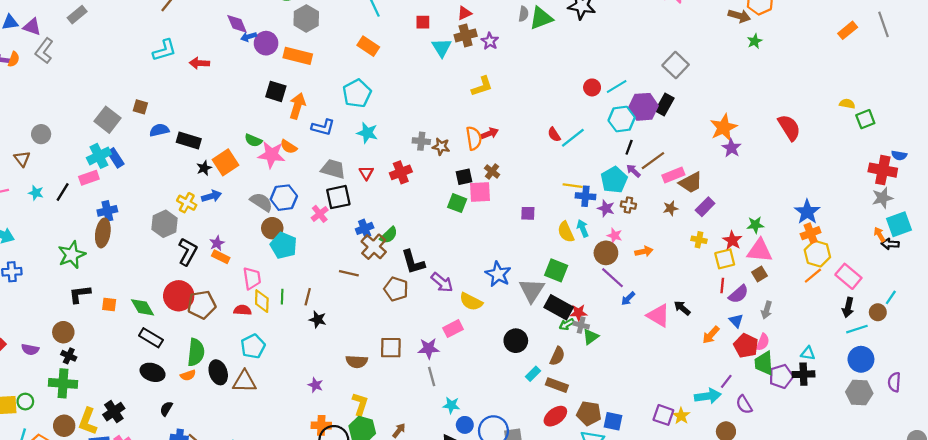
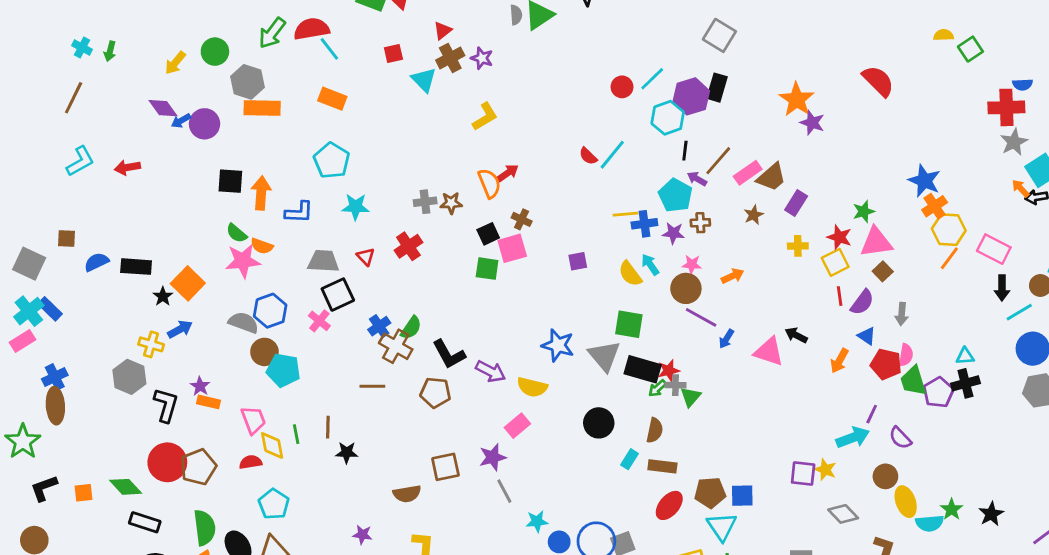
orange rectangle: (298, 56) -> (262, 108), moved
green semicircle: (253, 140) -> (237, 233), moved, turned 30

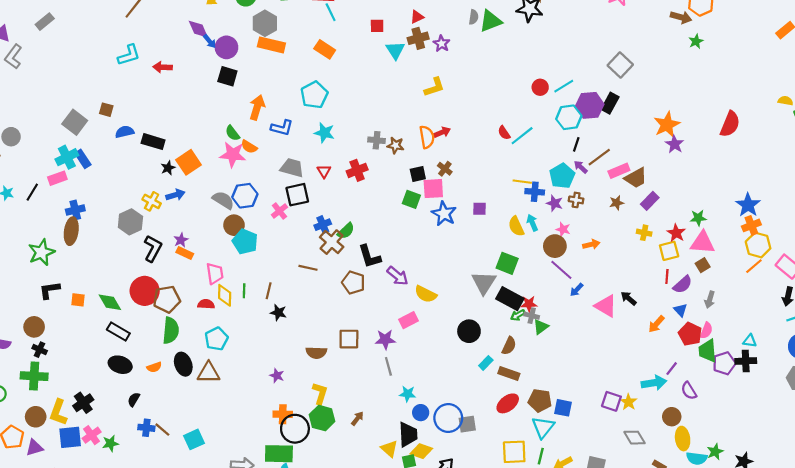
red semicircle: (878, 81) -> (730, 124), turned 55
blue arrow: (181, 121) -> (210, 41), turned -112
black square: (230, 181) -> (227, 76), moved
blue star: (558, 345) -> (444, 214), moved
green semicircle: (205, 528) -> (171, 330), moved

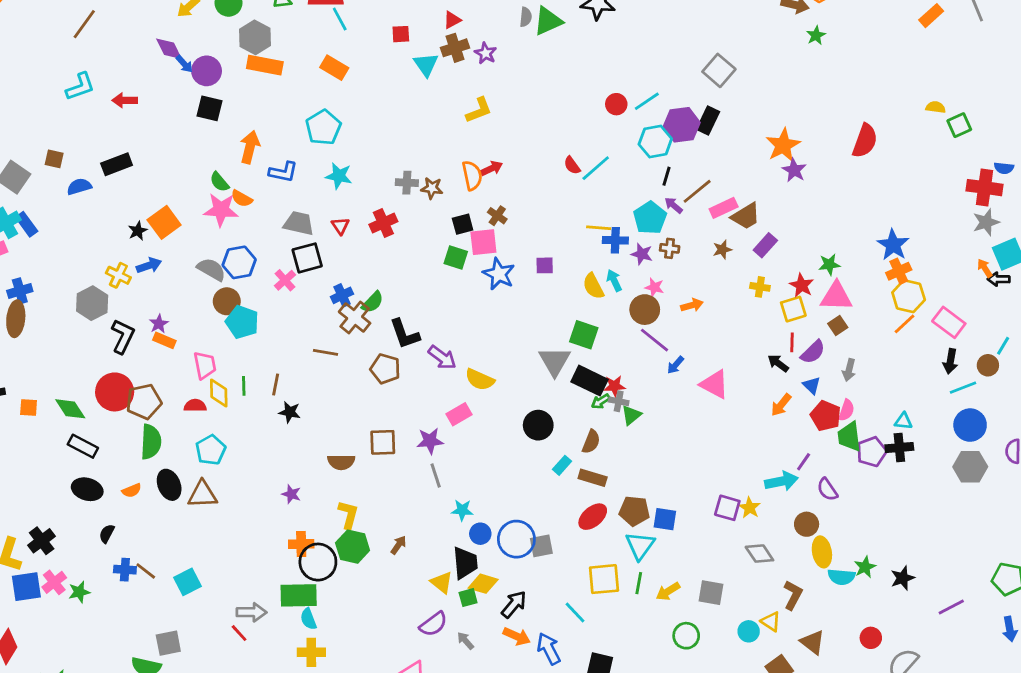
black rectangle: (153, 142) -> (117, 164), moved, turned -35
black arrow: (629, 298) -> (778, 363), moved

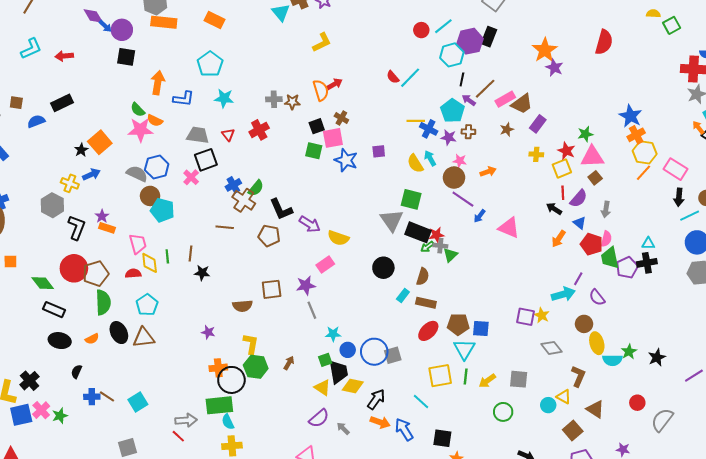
blue cross: (615, 240) -> (429, 129), turned 30
orange square: (29, 408) -> (10, 261), moved
green square: (468, 598) -> (325, 360), moved

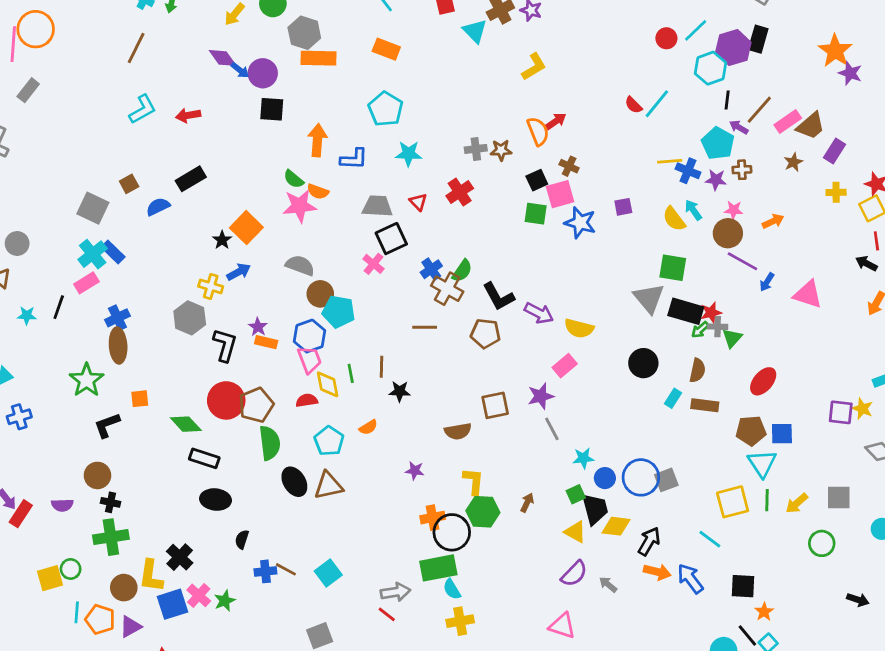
brown square: (16, 103) -> (129, 184), turned -32
blue hexagon: (157, 167) -> (310, 336), moved
red ellipse: (428, 331) -> (763, 381), moved
orange semicircle: (92, 339) -> (368, 427), moved

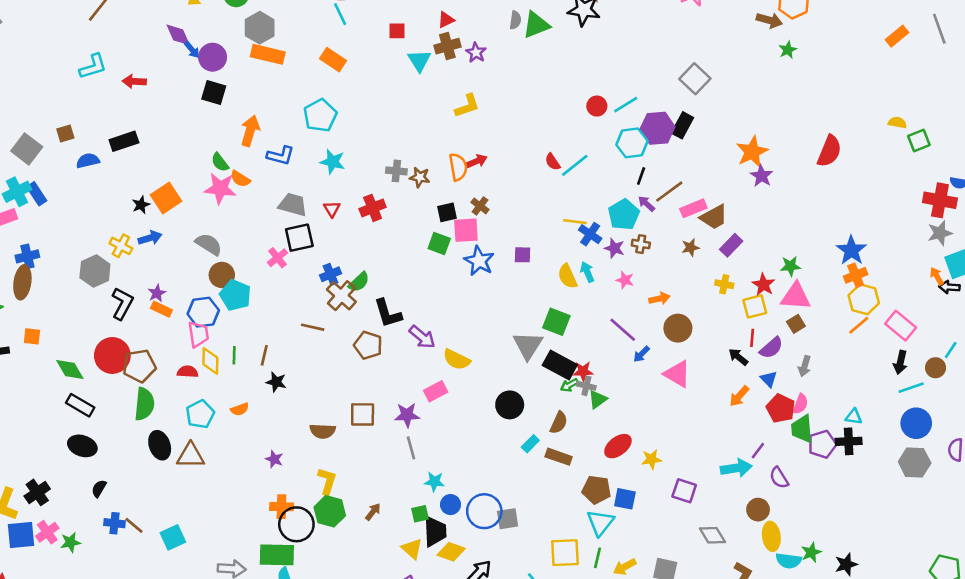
brown circle: (728, 233) -> (678, 328), moved
yellow star: (862, 409) -> (651, 459), moved, turned 30

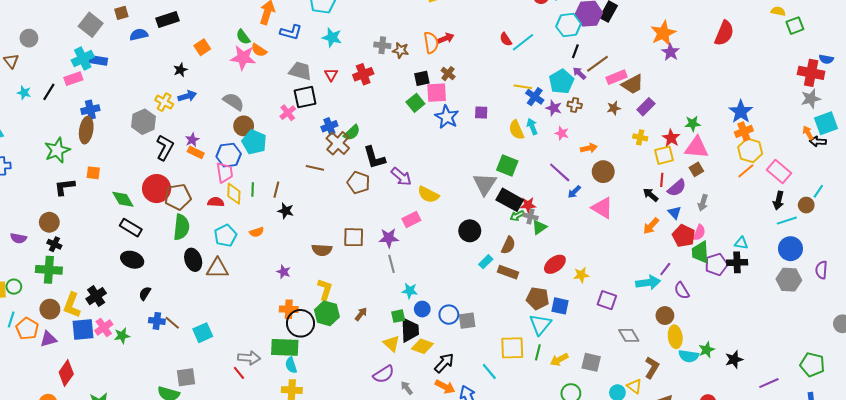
blue rectangle: (37, 194) -> (98, 60), turned -48
orange square: (166, 198) -> (202, 47), moved, size x0.7
green square: (439, 243) -> (415, 103), turned 30
blue circle: (484, 511) -> (449, 315), size x0.7

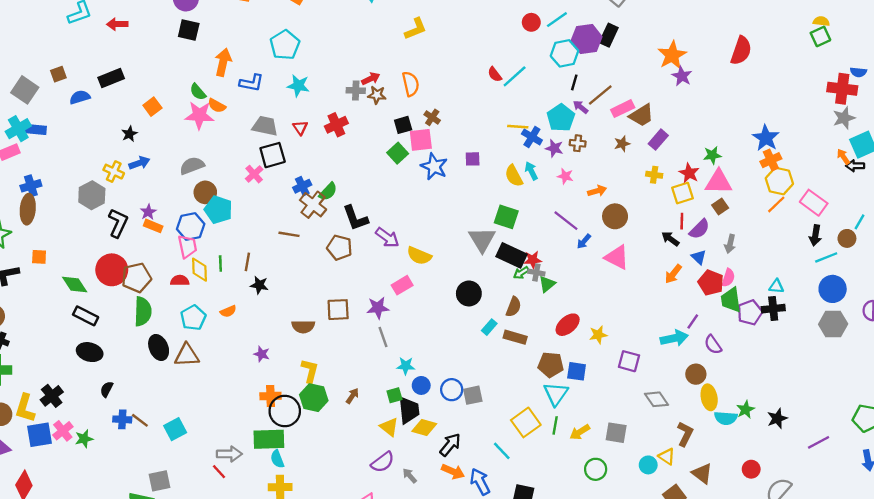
yellow semicircle: (778, 11) -> (821, 21), moved
red arrow: (446, 38) -> (371, 79), moved
gray semicircle: (234, 102) -> (192, 166), turned -50
yellow square: (512, 348) -> (526, 422), turned -30

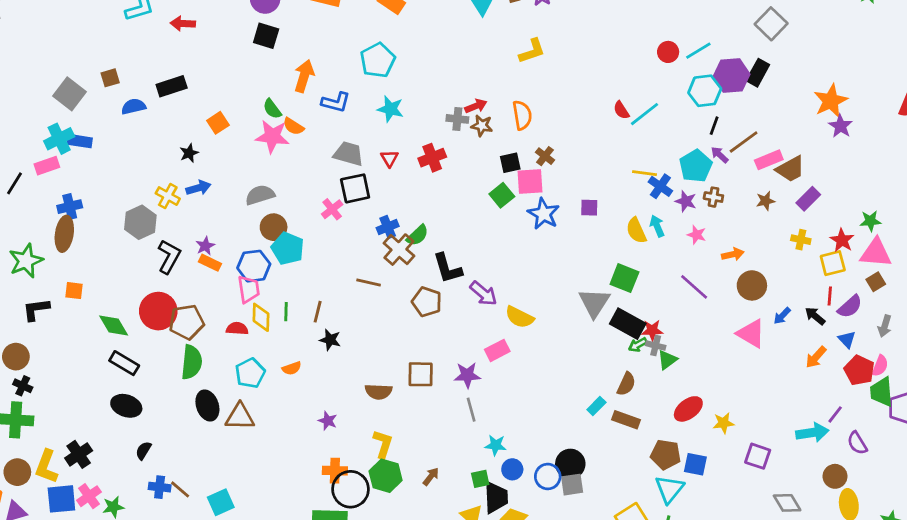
blue arrow: (584, 241) -> (782, 316), moved
black circle: (469, 293) -> (570, 464), moved

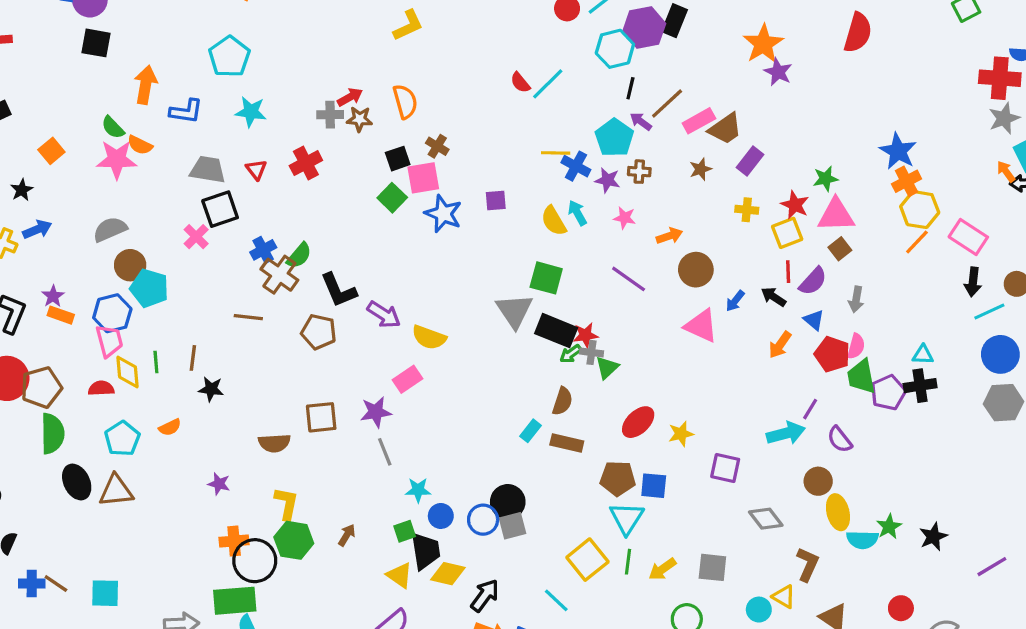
cyan square: (221, 502) -> (105, 593), turned 32

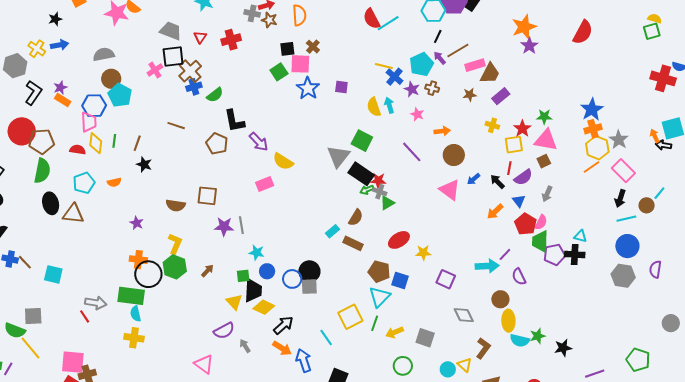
red semicircle: (520, 83) -> (372, 19), size x1.5
gray star: (1004, 118) -> (619, 140), moved, turned -30
brown trapezoid: (725, 129) -> (490, 73), turned -40
brown cross: (279, 275) -> (190, 71), moved
purple star: (376, 412) -> (224, 227), moved

